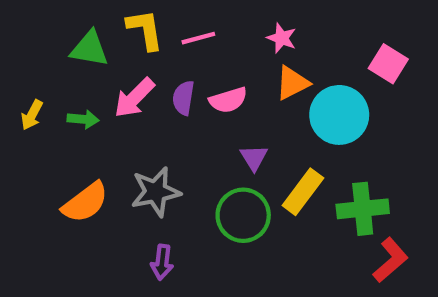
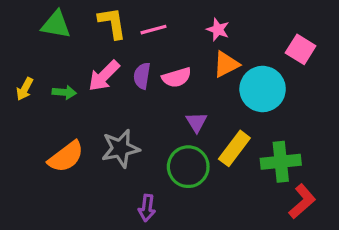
green triangle: (89, 49) -> (56, 25), moved
purple arrow: (162, 262) -> (147, 208), moved

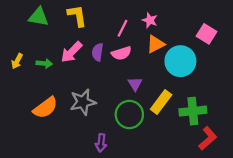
pink line: (154, 30) -> (123, 28), moved, turned -48

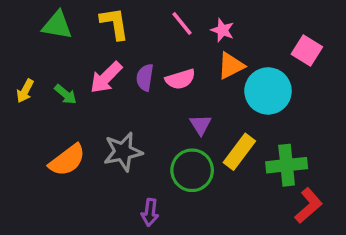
pink line: (123, 28) -> (182, 23), moved, turned -66
green arrow: (44, 63) -> (66, 94), turned 35

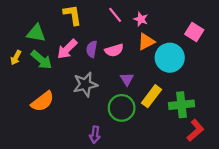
green triangle: (57, 25) -> (36, 33), moved
green arrow: (66, 94) -> (41, 60), size x1.5
gray star: (123, 152) -> (85, 84), moved

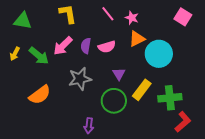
pink square: (194, 32) -> (183, 17), moved
green triangle: (36, 33) -> (23, 21), moved

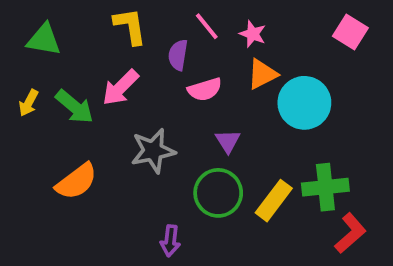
purple semicircle: (86, 46) -> (178, 55), moved
yellow rectangle: (142, 90) -> (274, 201), moved

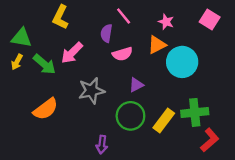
yellow L-shape: (130, 26) -> (61, 17), moved, turned -145
pink star: (253, 34) -> (166, 22), moved
green triangle: (44, 40) -> (21, 38), moved
purple triangle: (228, 141) -> (136, 85), turned 35

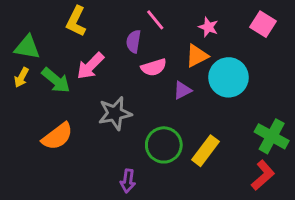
purple triangle: (136, 85) -> (182, 90), moved
green cross: (195, 112) -> (272, 136), moved, turned 35

